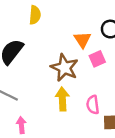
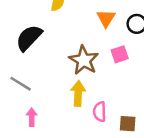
orange triangle: (83, 40) -> (106, 18), moved
pink semicircle: (93, 105) -> (100, 112), moved

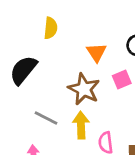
orange triangle: (106, 18) -> (96, 52), moved
gray line: (21, 84) -> (46, 118), moved

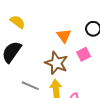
yellow semicircle: (51, 28) -> (18, 22), moved, turned -56

